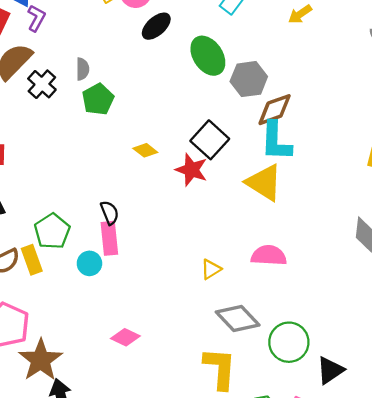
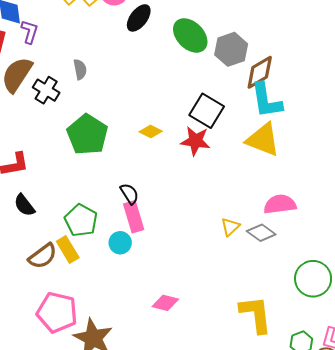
green pentagon: (98, 99) -> (87, 135), moved, size x1.4
gray diamond: (238, 318) -> (261, 233), moved, size x0.7

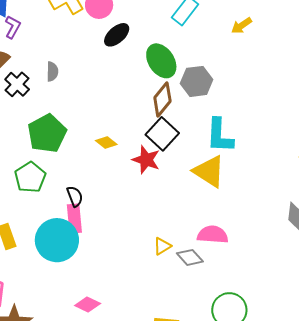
brown diamond: (260, 72) -> (162, 99), moved, turned -32
green pentagon: (81, 220) -> (30, 177), moved
cyan circle: (120, 243) -> (57, 240), size x2.0

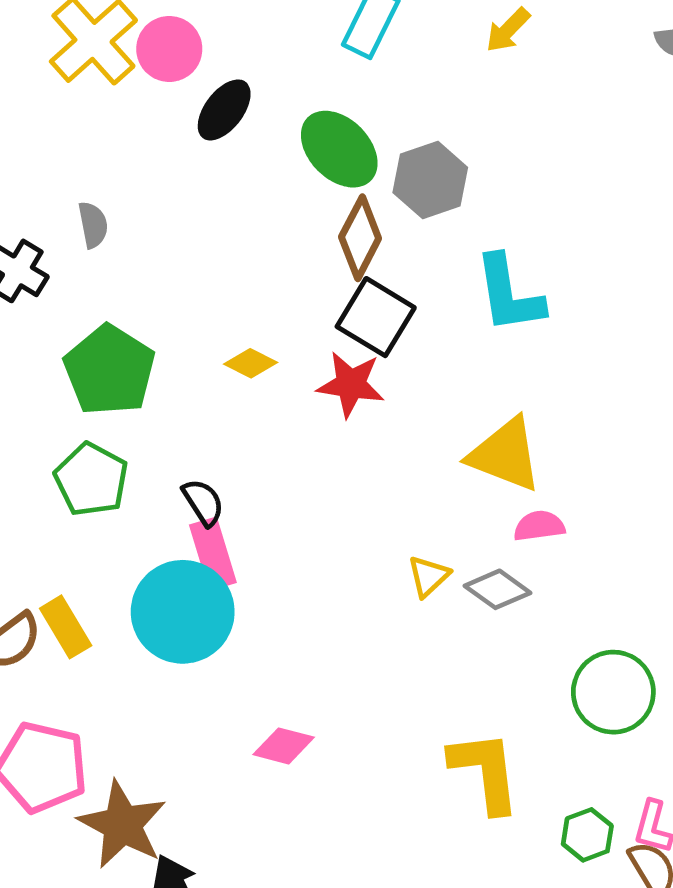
yellow triangle: (209, 171) -> (505, 455), moved
pink semicircle: (213, 235) -> (539, 526), size x0.7

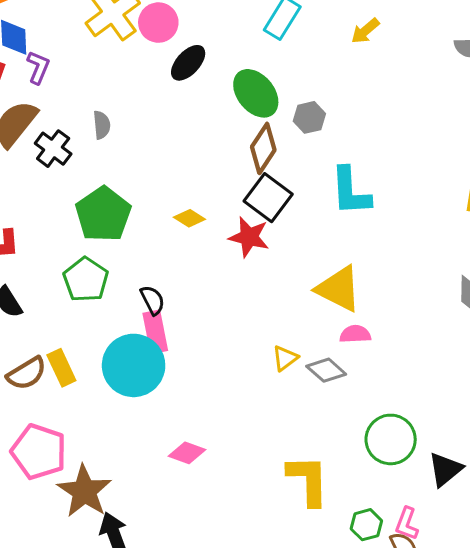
gray hexagon: (430, 180) -> (309, 117), size x0.7

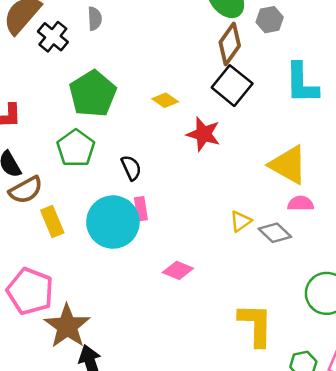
red star: (249, 237) -> (203, 134), moved
pink rectangle: (155, 332) -> (141, 209), moved, size x0.7
brown semicircle: (27, 373) -> (26, 190), moved
pink diamond: (187, 453) -> (178, 270), moved

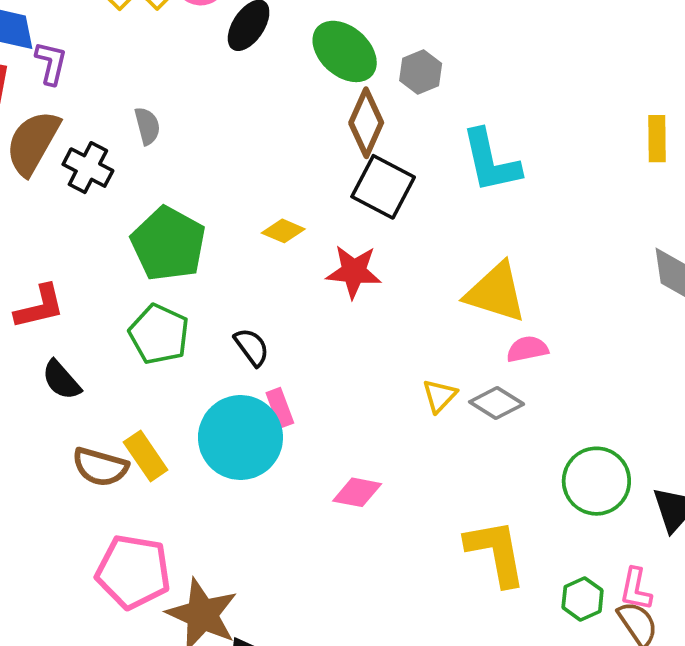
brown semicircle: (26, 190) -> (100, 467), moved, turned 56

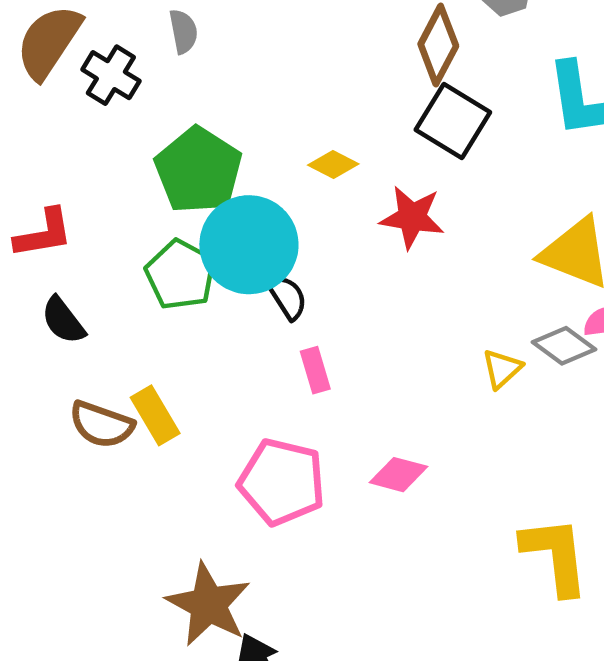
gray diamond: (497, 403) -> (564, 346), moved
cyan circle: (240, 438) -> (249, 245), moved
pink pentagon: (133, 572) -> (282, 482), moved

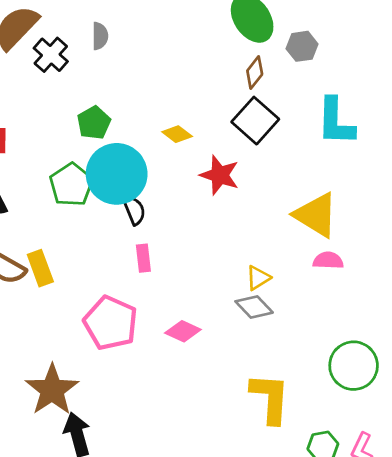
brown diamond: (438, 45) -> (255, 72), size x0.7
green pentagon: (198, 170) -> (94, 123), size x0.6
gray diamond: (564, 346) -> (254, 307), moved

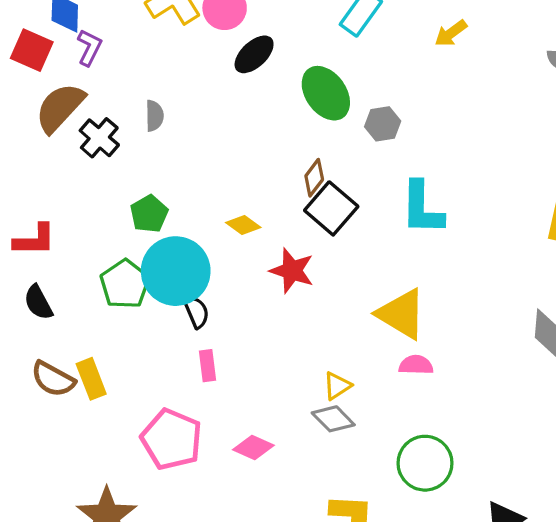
brown diamond: (255, 72) -> (314, 178), moved
green circle: (354, 366) -> (425, 463), moved

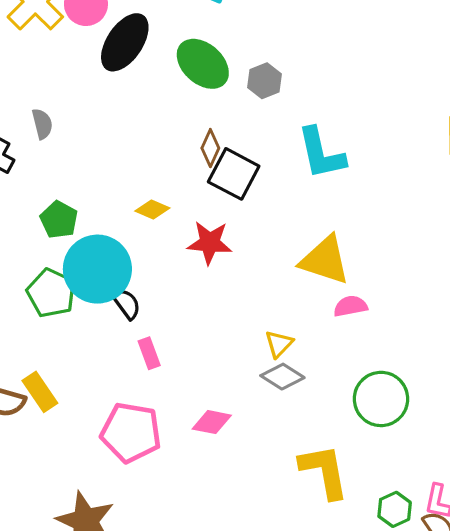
black ellipse: (254, 54) -> (125, 42), size x1.4

